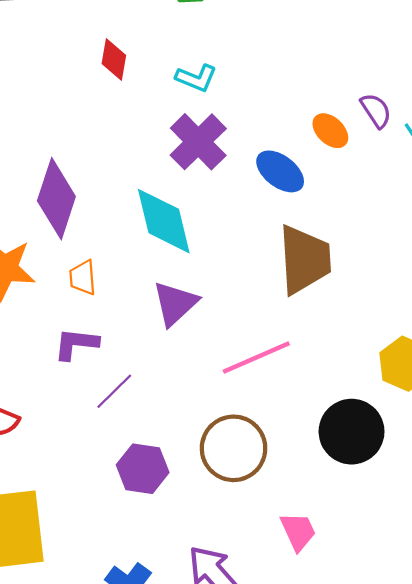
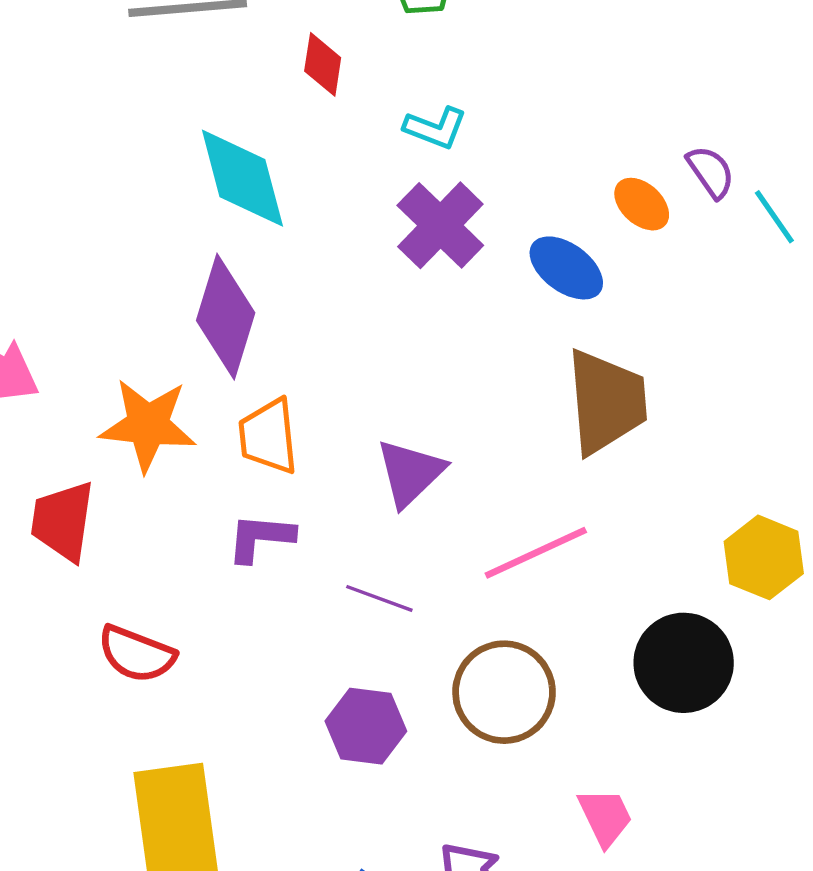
red diamond: (114, 59) -> (323, 64), moved
cyan diamond: (164, 221) -> (242, 178), moved
orange trapezoid: (83, 278) -> (268, 436), size x1.4
purple line: (114, 391) -> (379, 598), moved, turned 66

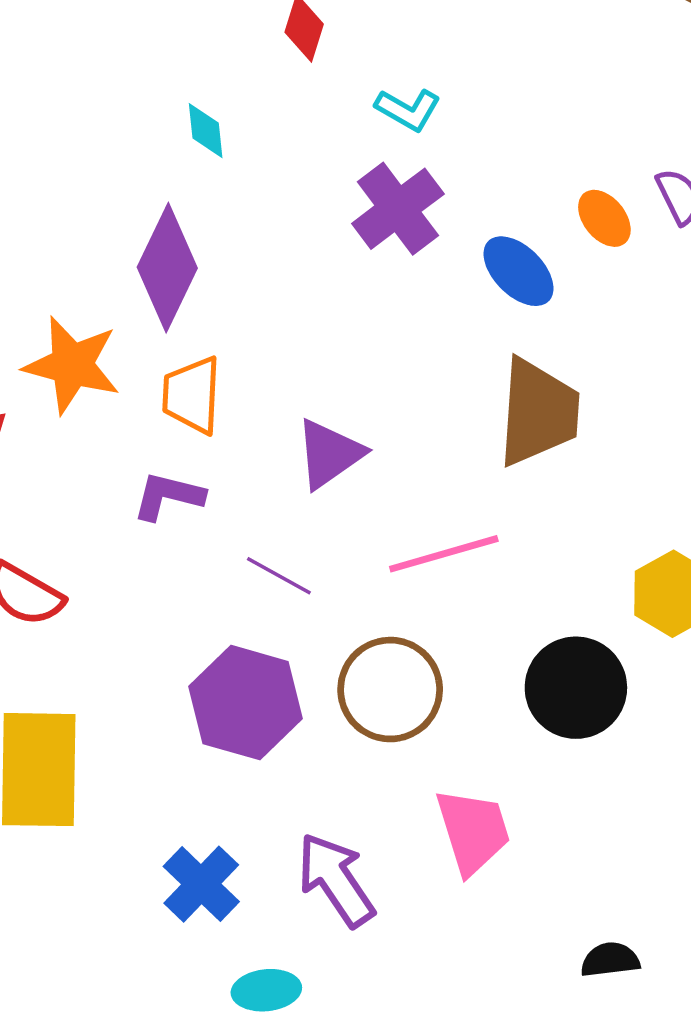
cyan diamond: (242, 178) -> (206, 131), size x0.5
purple hexagon: (366, 726) -> (245, 703), size x1.4
pink trapezoid: (605, 817) -> (473, 831), size x1.4

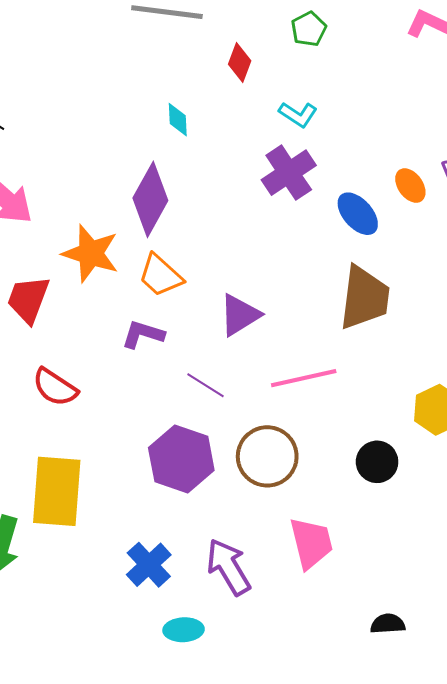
orange trapezoid: (192, 395) -> (160, 275), turned -54
black circle: (576, 688) -> (377, 462), size x0.7

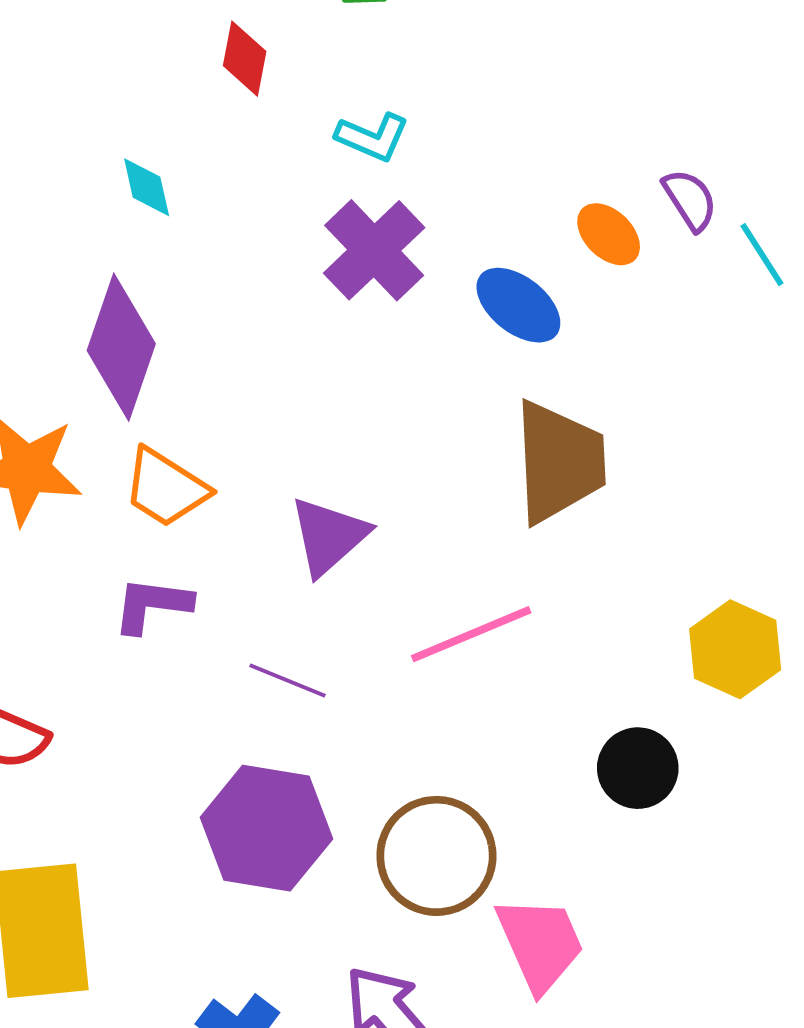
brown circle: (267, 456) -> (436, 856), moved

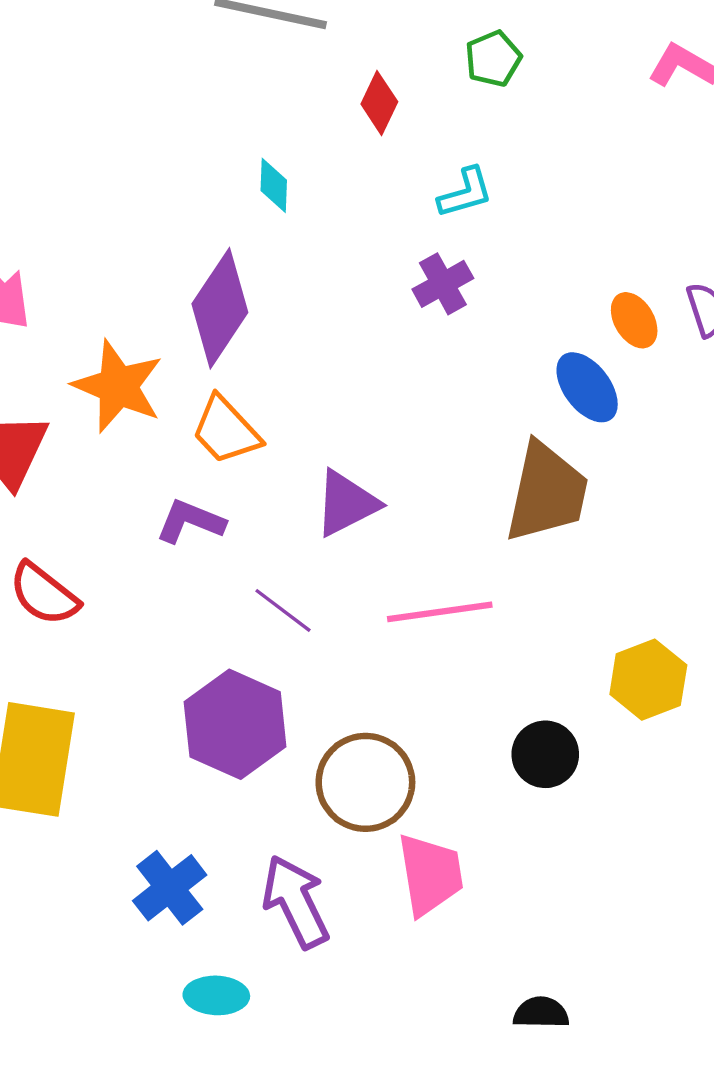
cyan L-shape: (373, 137) -> (465, 193), turned -54
purple cross: (374, 250) -> (443, 284), size x0.7
blue ellipse: (518, 305) -> (587, 387), moved

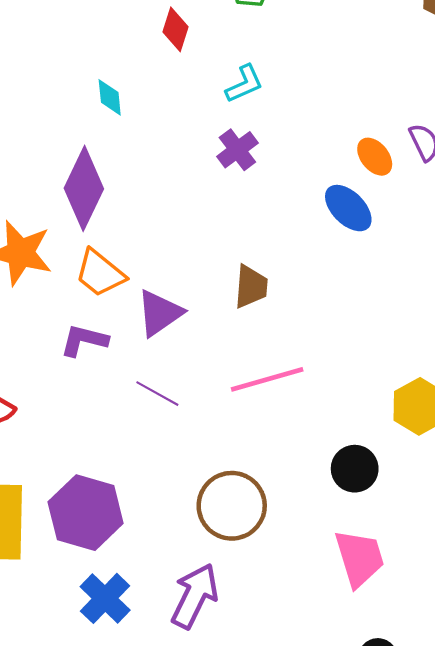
brown trapezoid: (547, 492) -> (251, 287), moved, size x0.6
purple triangle: (346, 503) -> (160, 313), moved
purple hexagon: (235, 724) -> (86, 513), moved
pink trapezoid: (430, 874) -> (359, 558), moved
purple arrow: (296, 902) -> (195, 596), turned 60

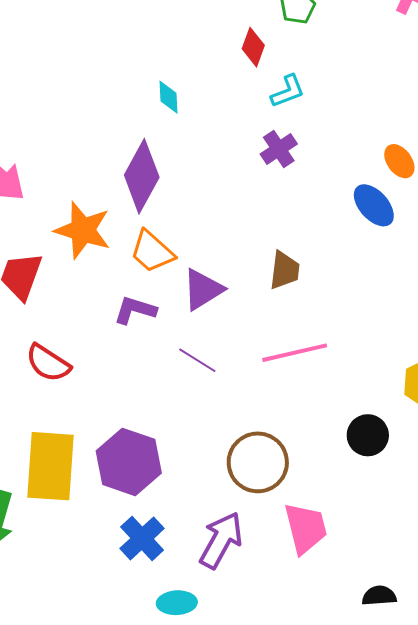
red diamond: (175, 29) -> (253, 47), moved
pink trapezoid: (359, 558) -> (306, 528), moved

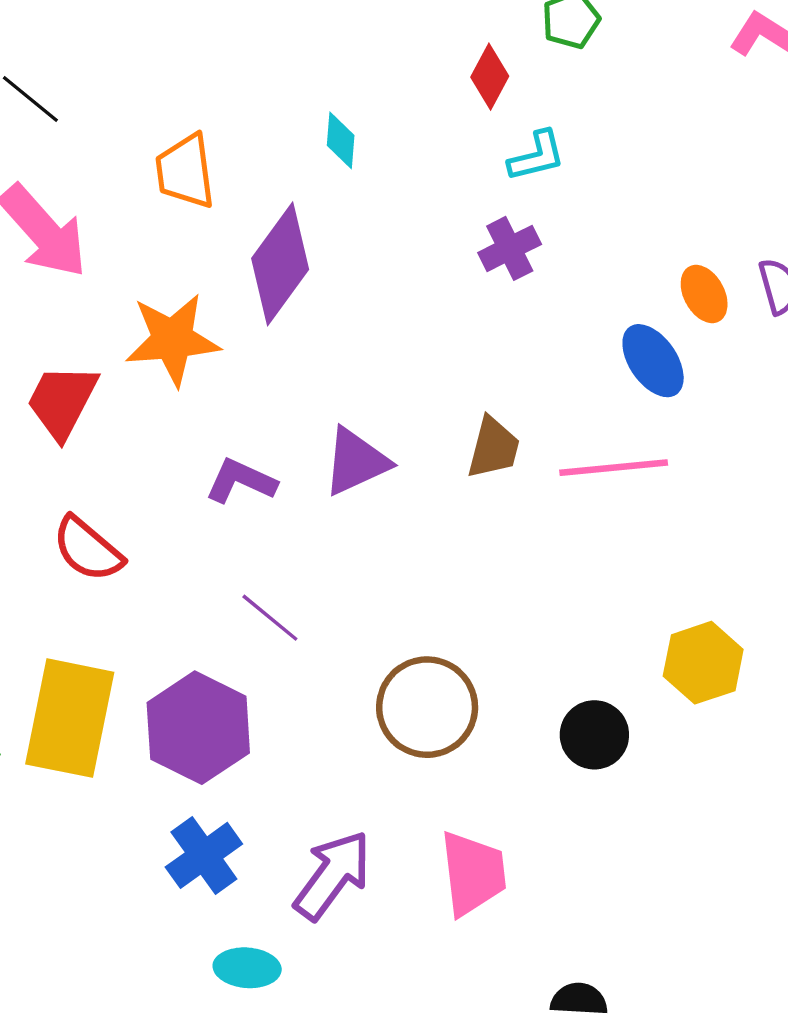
orange star: (83, 230) -> (172, 340), turned -30
orange trapezoid: (152, 252) -> (185, 171), moved, turned 33
pink line: (295, 353) -> (614, 468), moved
purple line: (197, 360) -> (270, 618), moved
brown circle: (258, 462) -> (427, 707), moved

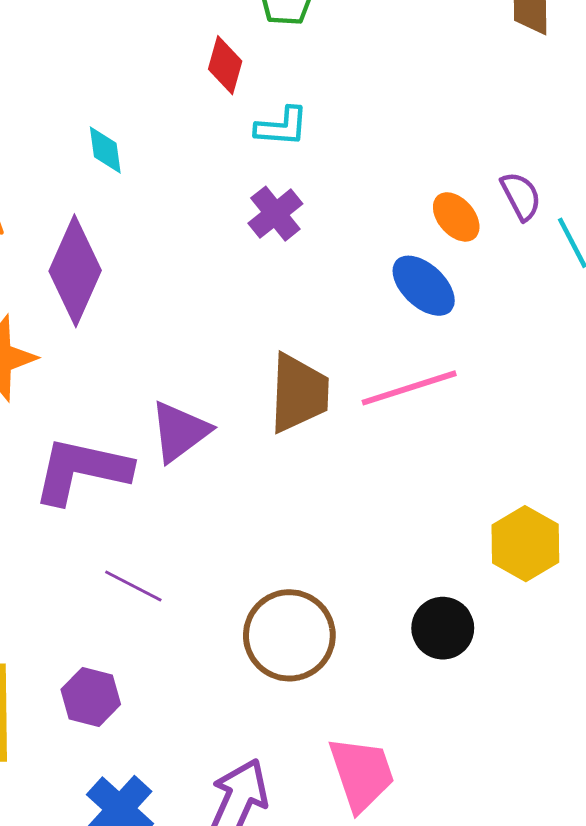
cyan L-shape: (537, 156) -> (282, 127), turned 30
brown trapezoid: (493, 448) -> (299, 393), size x1.4
purple L-shape: (241, 481) -> (82, 471), size x1.6
purple hexagon: (198, 728) -> (91, 697), size x0.6

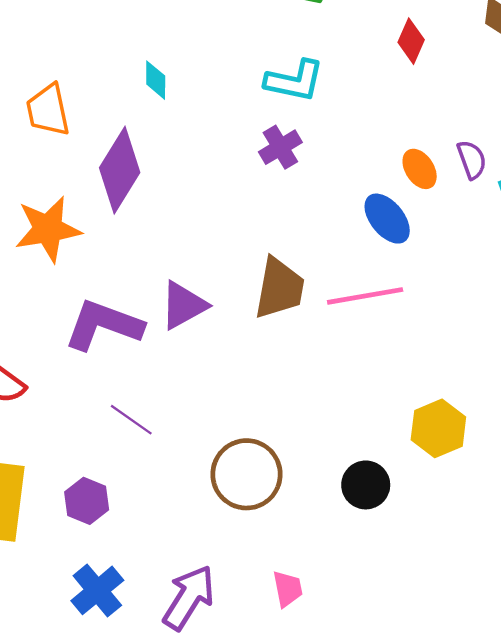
red diamond: (225, 65) -> (411, 41), moved
cyan L-shape: (282, 127) -> (294, 81), size x1.4
pink trapezoid: (362, 774) -> (288, 589), size x0.6

